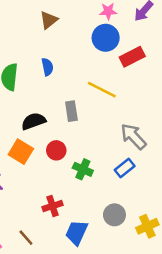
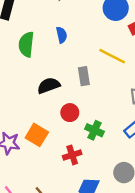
orange square: (21, 152) -> (37, 135), moved
red cross: (52, 206) -> (72, 155), moved

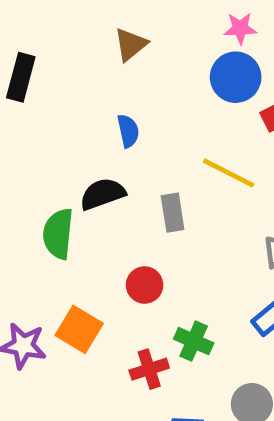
green semicircle: (26, 44) -> (58, 234), moved
black semicircle: (49, 86) -> (103, 194), moved
green cross: (94, 130) -> (194, 341), moved

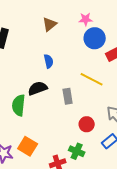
pink star: (240, 28) -> (86, 19), moved
red circle: (145, 285) -> (87, 124), moved

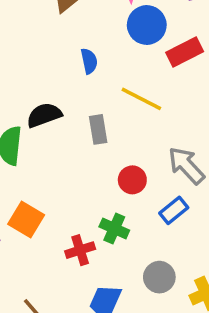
blue semicircle: (49, 61) -> (89, 61), moved

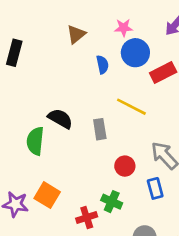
blue semicircle: (89, 61) -> (102, 65), moved
black semicircle: (44, 115) -> (60, 119), turned 50
blue rectangle: (174, 210) -> (155, 188), turned -66

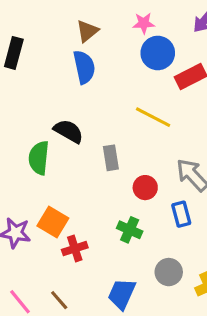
blue semicircle: (102, 65) -> (84, 67), moved, size x1.5
gray rectangle: (100, 129) -> (111, 158), moved
red cross: (87, 217) -> (75, 249), moved

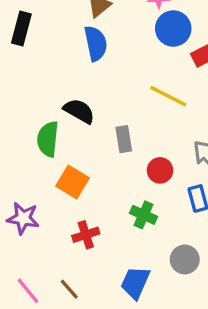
orange square: (53, 222) -> (73, 182), moved

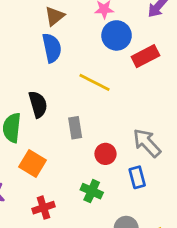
yellow line: (168, 96) -> (94, 82), moved
black semicircle: (79, 111) -> (38, 104), turned 44

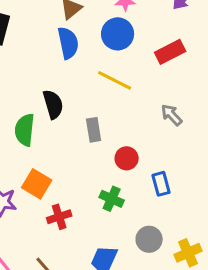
blue circle: (117, 35) -> (118, 34), moved
gray arrow: (147, 143) -> (172, 115), moved, size x0.7
orange square: (33, 164) -> (37, 184), moved

